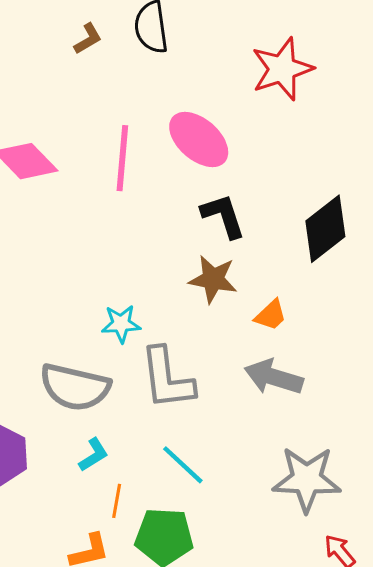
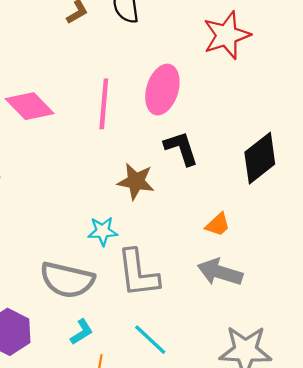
pink ellipse: (199, 140) -> (162, 90), turned 66
brown star: (213, 279) -> (136, 181), moved

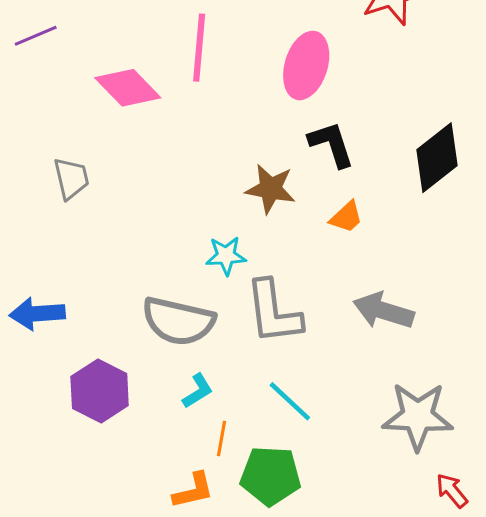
pink line: (104, 104) -> (199, 48), moved
orange trapezoid: (218, 225) -> (346, 217), moved

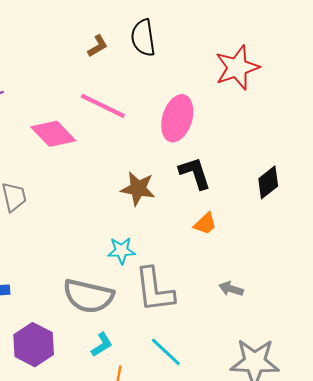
pink line: (199, 48) -> (103, 106), turned -69
black diamond: (437, 158) -> (268, 182), size x0.7
brown star: (271, 189) -> (138, 189), moved
gray arrow: (383, 311) -> (231, 289), size x0.6

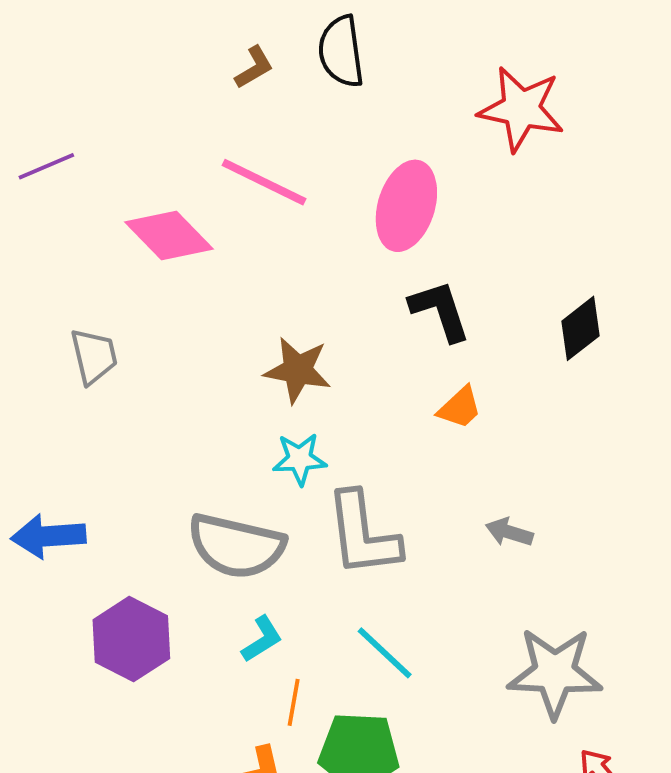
red star: (237, 68) -> (521, 109), turned 30
brown star: (138, 189) -> (298, 370), moved

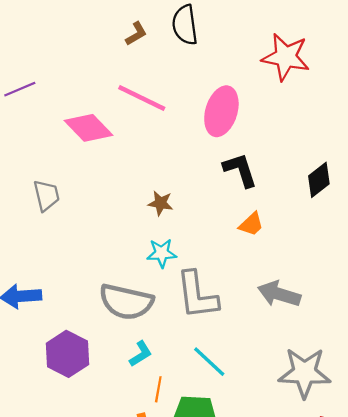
brown star: (298, 370) -> (161, 203), size x0.7
gray arrow: (509, 532) -> (279, 294), size x1.6

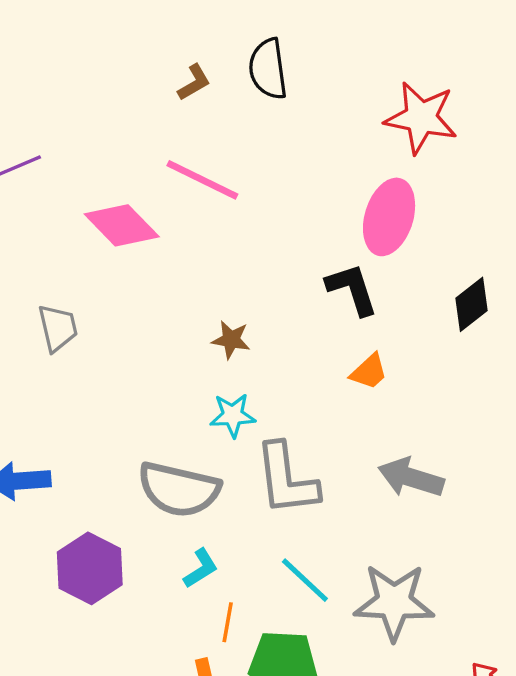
pink ellipse: (221, 111) -> (389, 217), moved
gray star: (305, 373) -> (394, 602), moved

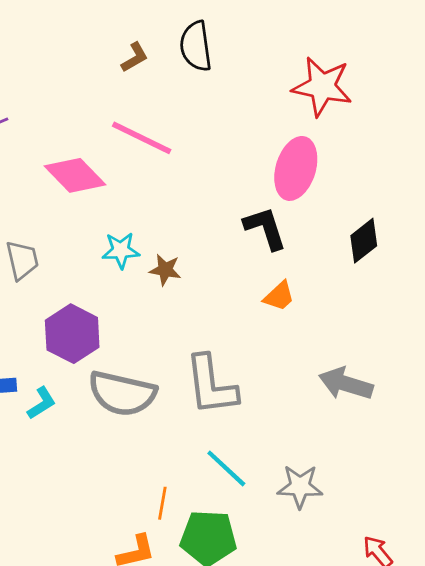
cyan star: (233, 415) -> (121, 250), moved
gray arrow: (411, 478) -> (346, 384), moved
purple hexagon: (90, 568) -> (72, 334), moved
cyan L-shape: (201, 568) -> (42, 403), moved
gray star: (394, 602) -> (300, 487), size x0.7

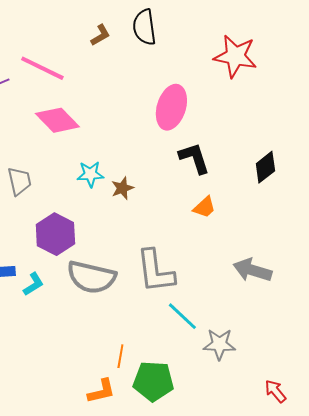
pink line: (142, 138) -> (42, 68), moved
pink ellipse: (296, 168) -> (171, 107), moved
brown star: (165, 270) -> (122, 188), turned -30
cyan line: (226, 468) -> (182, 316), moved

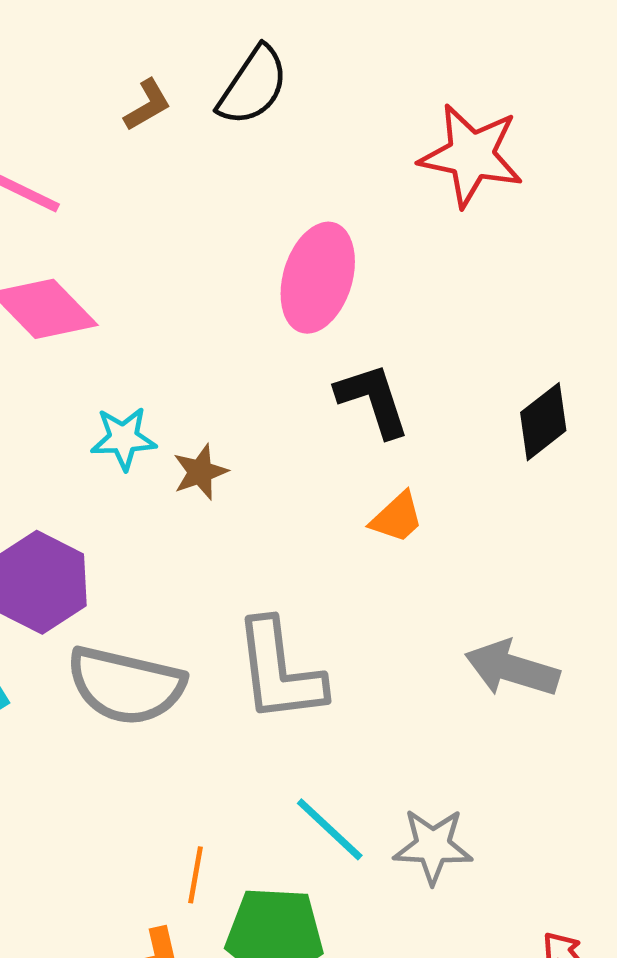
black semicircle: (144, 27) -> (253, 86), turned -138
cyan line: (182, 316) -> (330, 829), moved

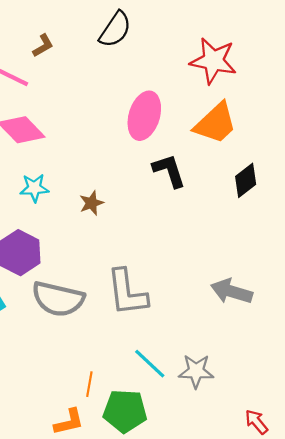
brown L-shape: (147, 105) -> (43, 46), moved
cyan star: (123, 438) -> (34, 188), moved
orange trapezoid: (397, 518) -> (215, 123), moved, size x1.8

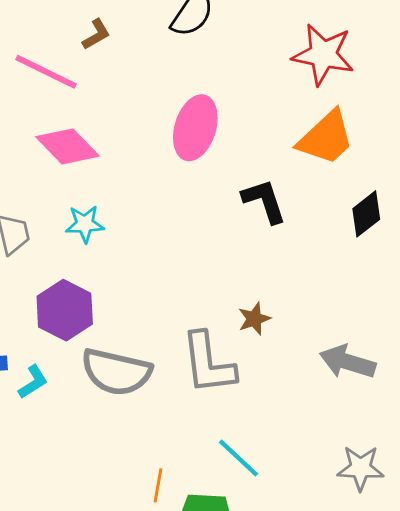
pink ellipse: (144, 116) -> (195, 128), moved
brown star: (91, 203) -> (254, 319), moved
gray star: (196, 371) -> (360, 468), moved

